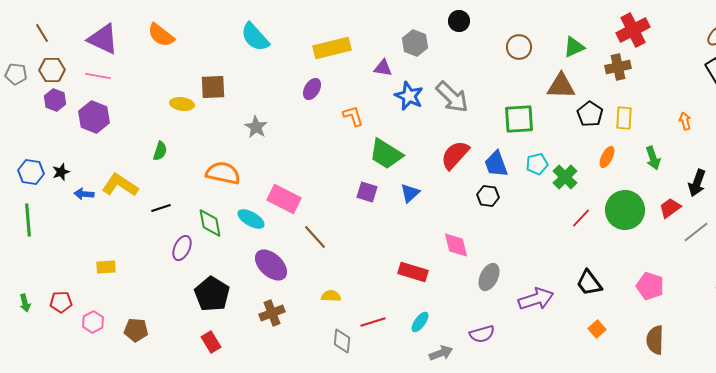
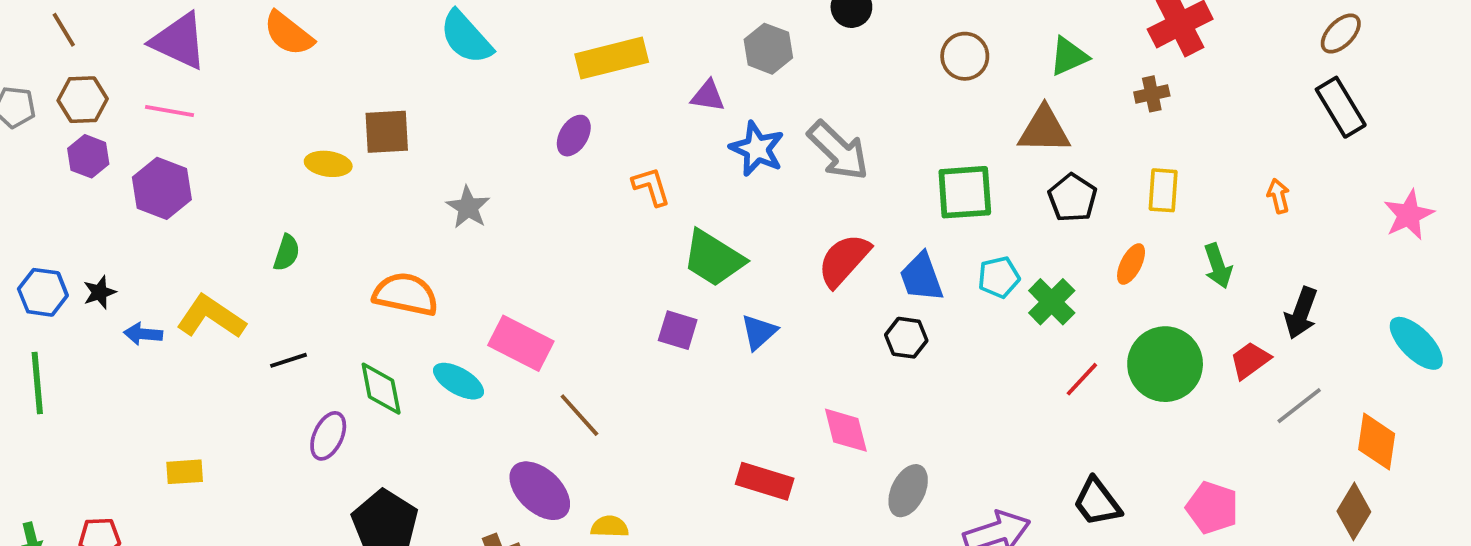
brown cross: (618, 67) -> (1152, 94), size x0.7
black pentagon: (590, 114) -> (1072, 198), moved
purple ellipse: (271, 265) -> (540, 491), moved

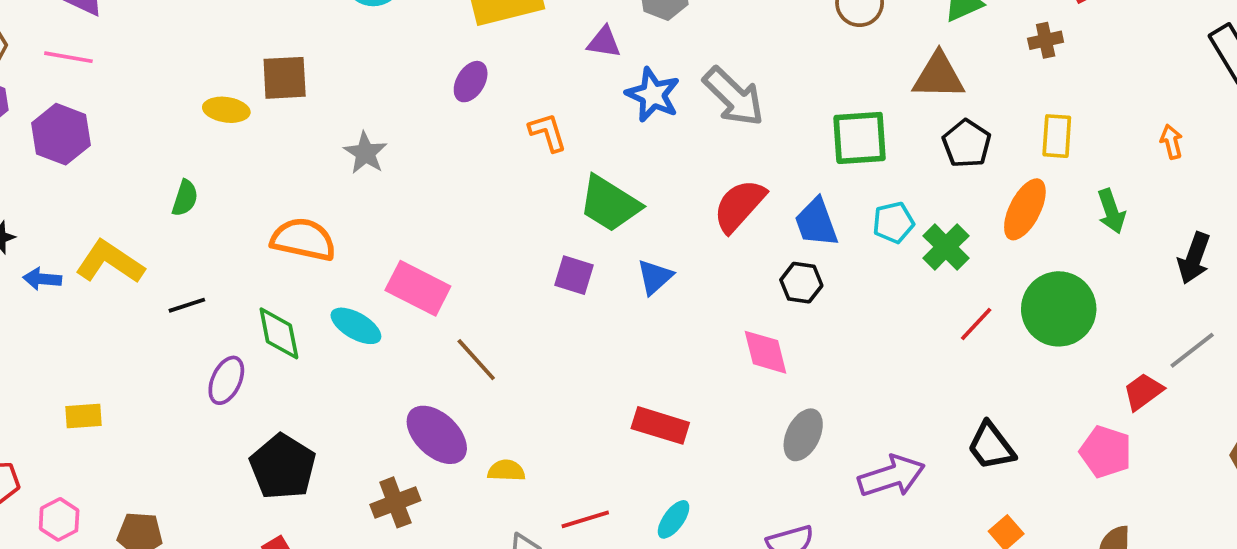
orange ellipse: (1131, 264) -> (1025, 209), size x1.5
red trapezoid: (1250, 360) -> (1143, 392), moved
pink diamond: (846, 430) -> (766, 352), moved

